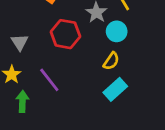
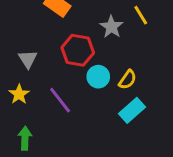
cyan circle: (117, 31) -> (98, 77), moved
green arrow: (22, 101) -> (25, 138), moved

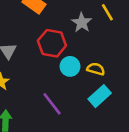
yellow semicircle: (128, 80) -> (96, 69), turned -108
purple line: (60, 100) -> (52, 104), moved

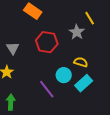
gray star: (82, 23) -> (77, 32), moved
cyan circle: (70, 66) -> (64, 75), moved

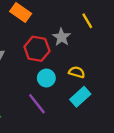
gray star: (77, 32) -> (62, 37), moved
cyan circle: (64, 75) -> (46, 78), moved

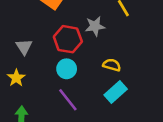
gray star: (62, 37) -> (95, 26), turned 30
cyan circle: (46, 78) -> (67, 69), moved

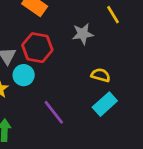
red hexagon: (68, 39) -> (37, 48), moved
cyan circle: (67, 69) -> (24, 75), moved

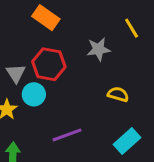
cyan rectangle: (105, 104) -> (127, 141), moved
purple line: (54, 112) -> (67, 135), turned -72

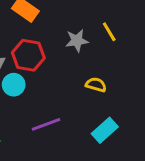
yellow line: (132, 28) -> (109, 32), moved

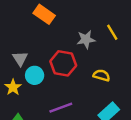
red hexagon: (28, 55) -> (63, 63), moved

